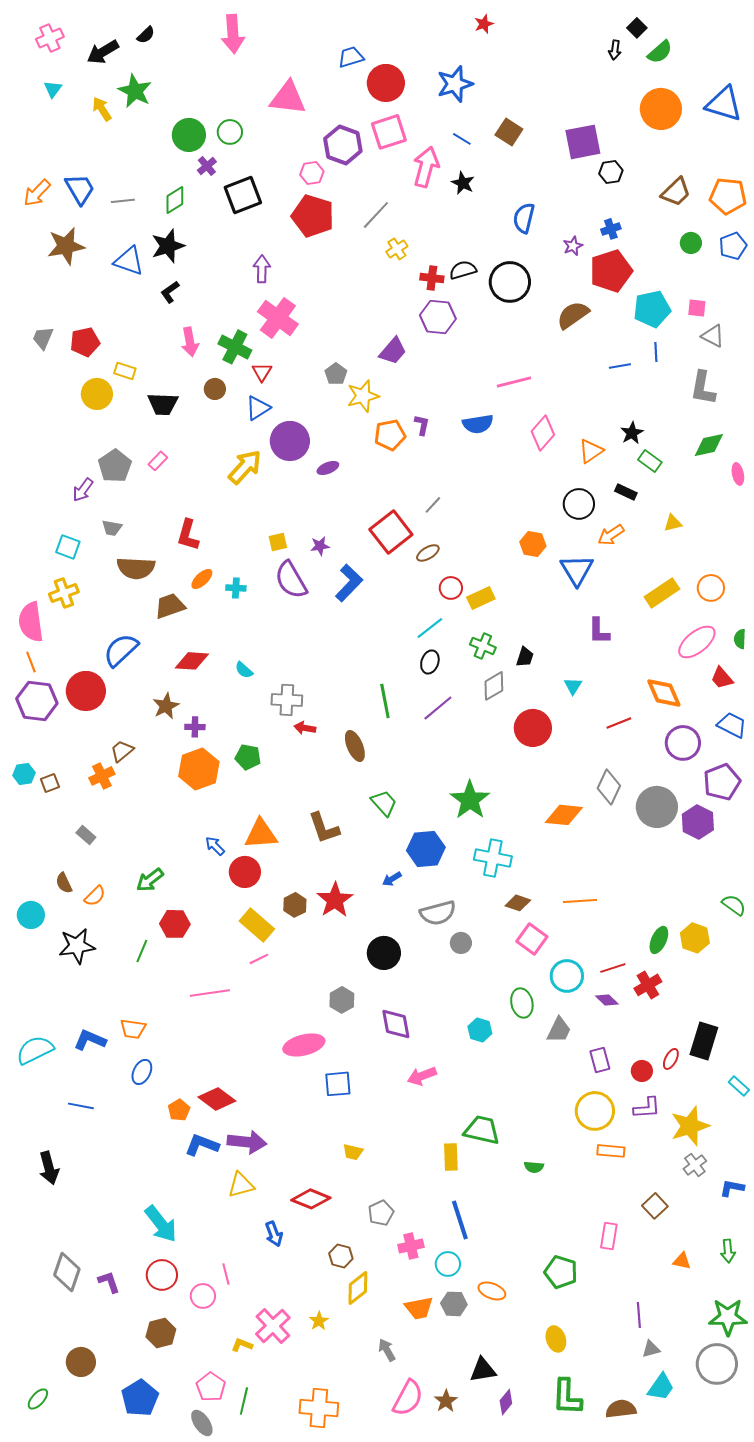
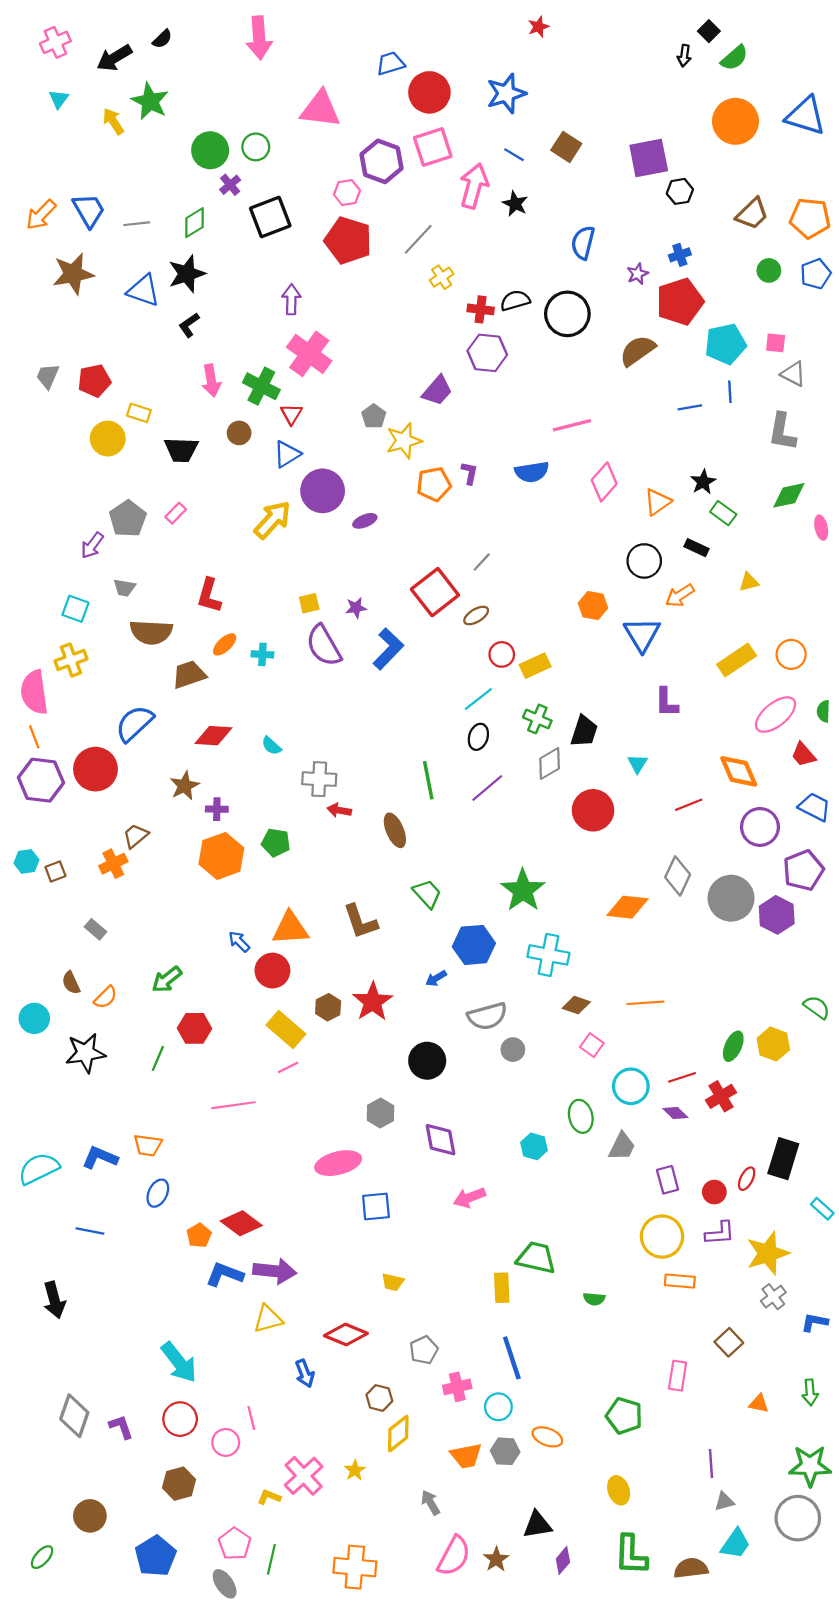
black trapezoid: (525, 657) -> (584, 731), size x1.4
pink square: (532, 939) -> (592, 1045), size x0.7

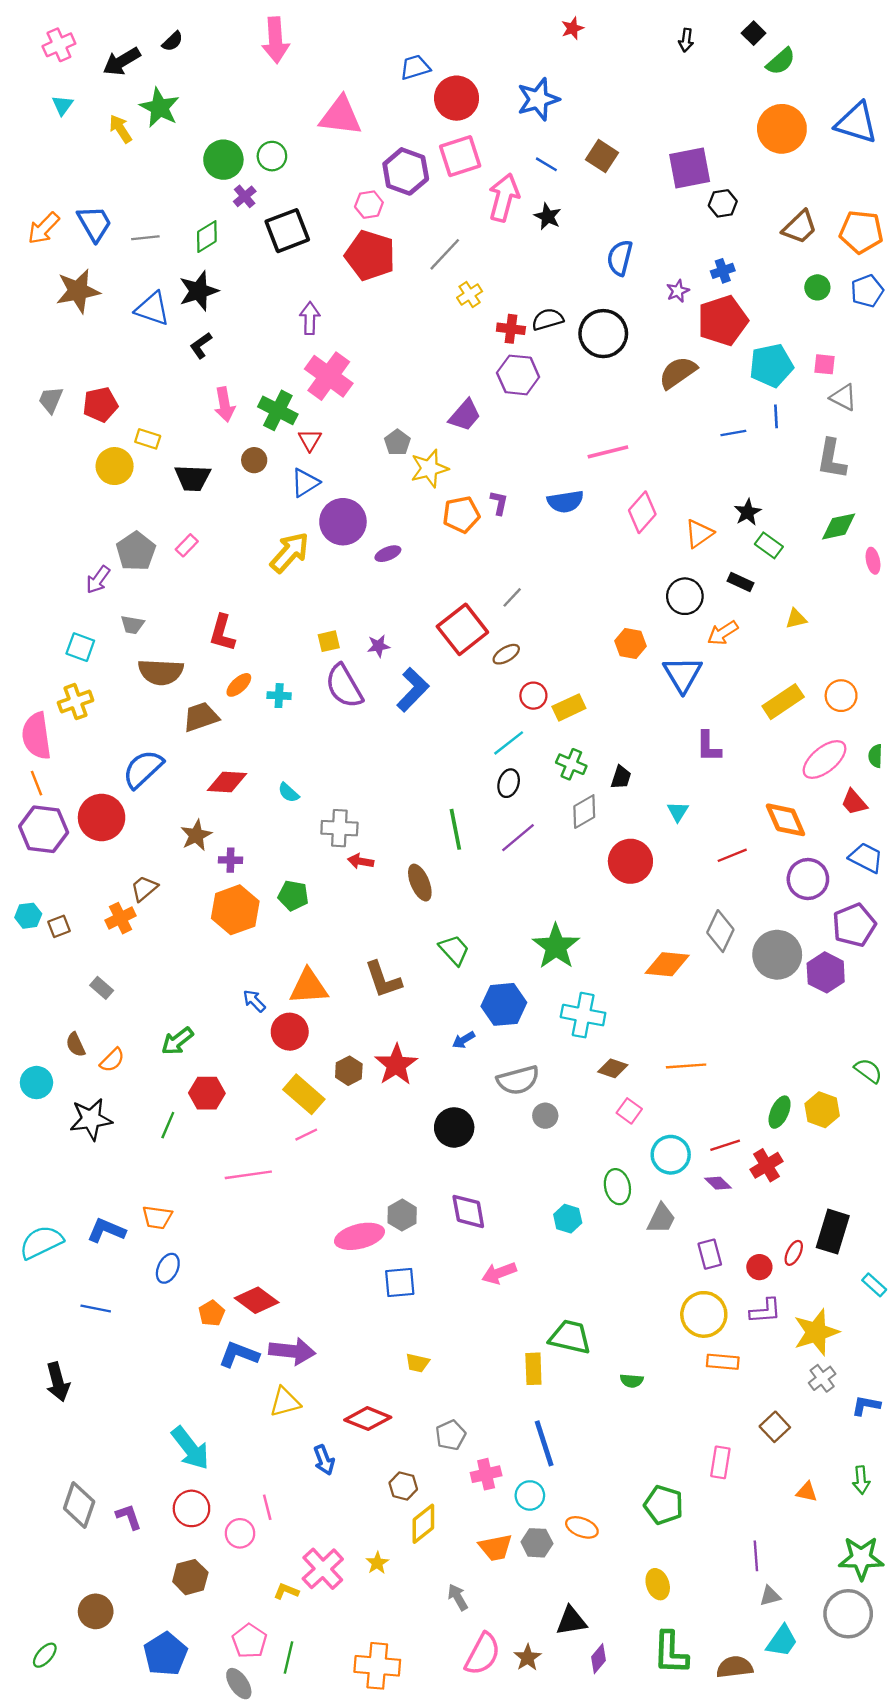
black arrow: (684, 56) -> (686, 40), moved
black trapezoid: (584, 731) -> (621, 777), size x0.7
gray hexagon: (380, 1113) -> (402, 1215), moved

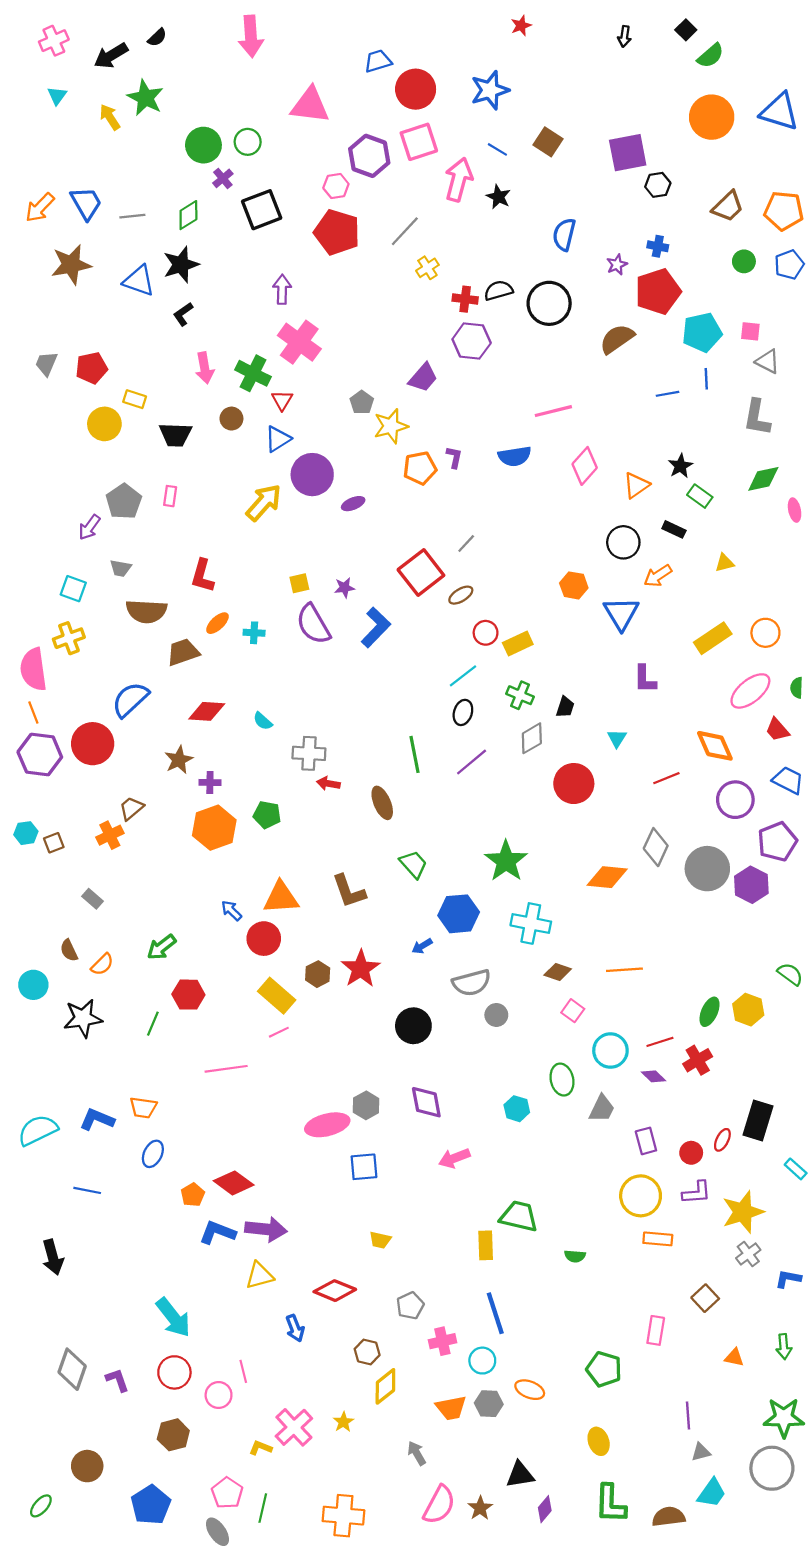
blue cross: (723, 271) -> (658, 246), turned 30
pink rectangle: (187, 545) -> (170, 496), turned -36

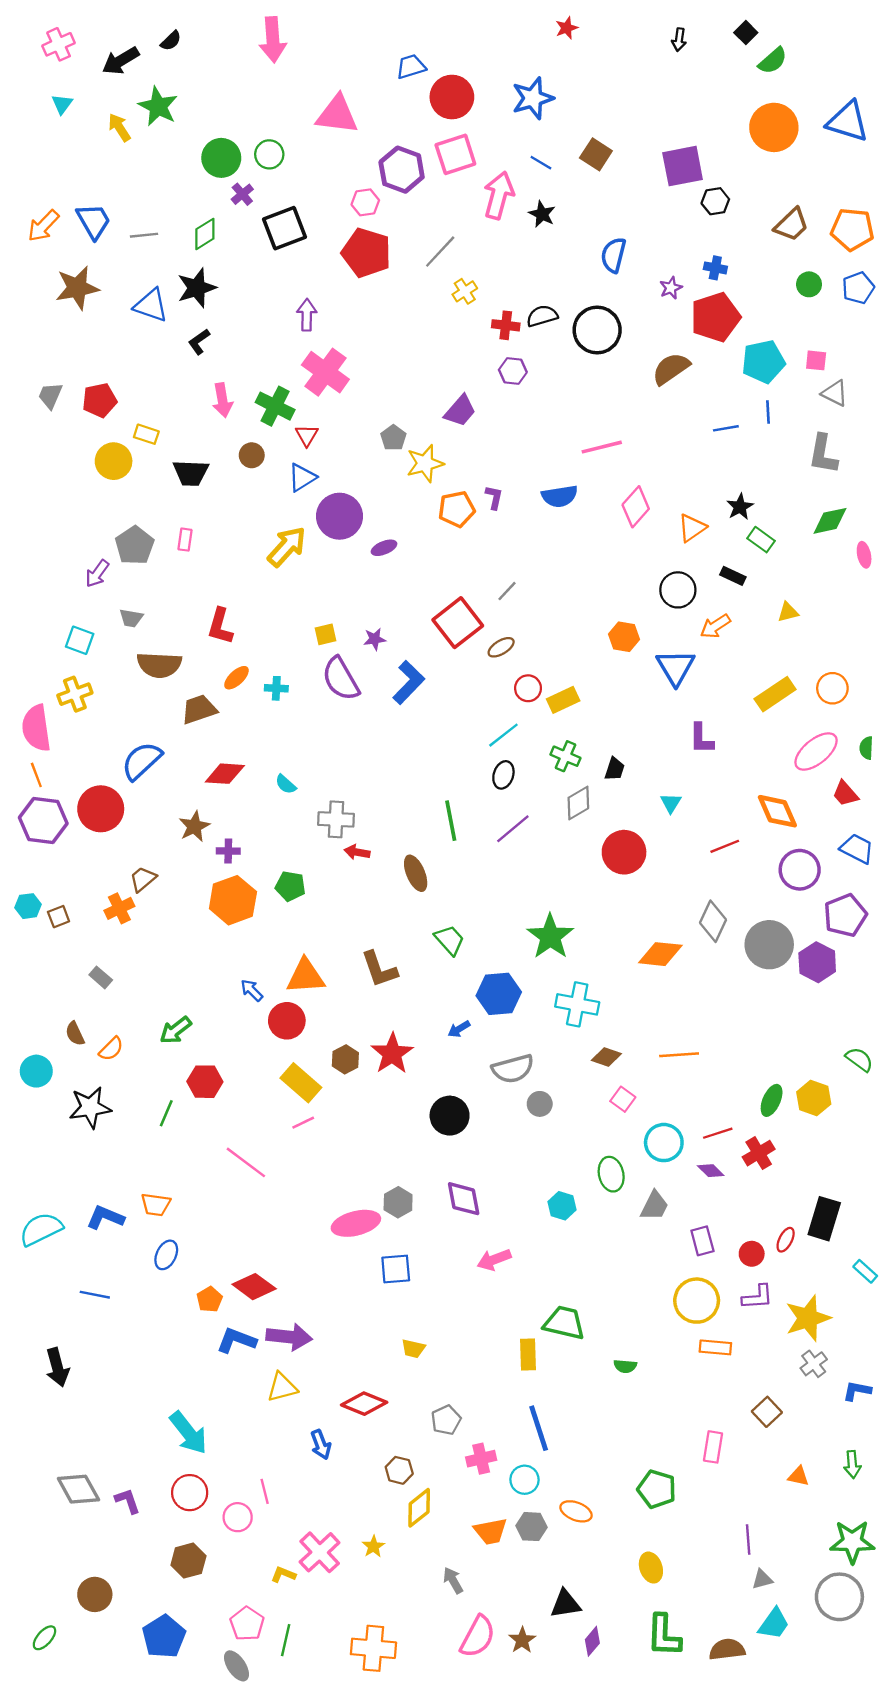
purple hexagon: (472, 341) -> (513, 371), size x0.7
pink line: (226, 1069) -> (246, 1162), turned 45
gray diamond: (72, 1369) -> (78, 1489), turned -48

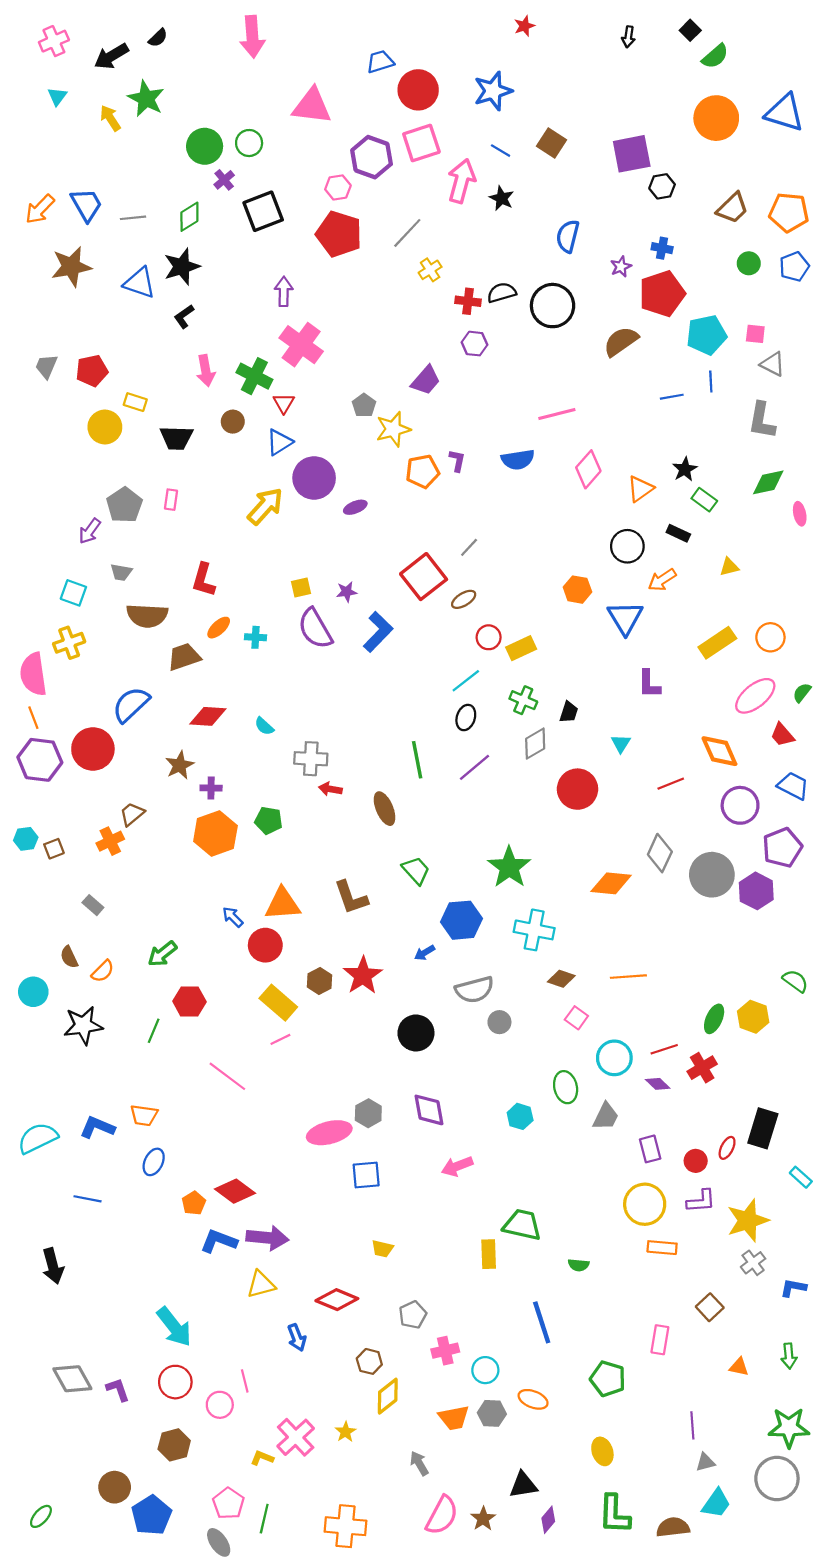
green semicircle: (866, 748) -> (802, 693), turned 36
blue line: (539, 1428) -> (542, 1322), moved
brown circle: (95, 1594) -> (115, 1487), moved

